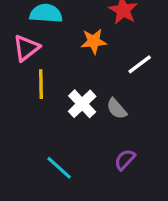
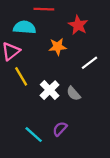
yellow line: (41, 84) -> (21, 76), turned -30
purple semicircle: (125, 160) -> (60, 129), moved

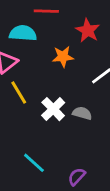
gray semicircle: (74, 93) -> (82, 113), turned 147
purple semicircle: (60, 129) -> (77, 177), moved

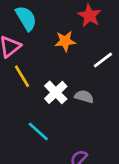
cyan semicircle: (23, 33) -> (26, 18), turned 55
cyan line: (34, 163) -> (38, 132), moved

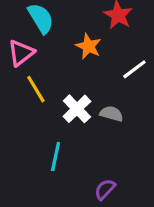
orange star: (65, 41) -> (88, 46), turned 30
cyan line: (38, 132) -> (56, 156), turned 60

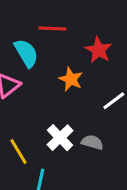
yellow line: (36, 89) -> (19, 151), moved

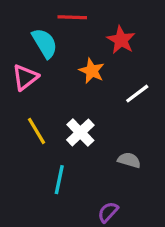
gray semicircle: (92, 142) -> (129, 160), moved
yellow line: (19, 151) -> (37, 131), moved

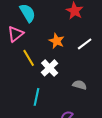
orange star: (92, 71) -> (57, 41), moved
yellow line: (37, 131) -> (29, 58), moved

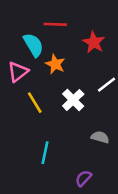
orange star: (57, 41) -> (55, 64), moved
white cross: (50, 68) -> (73, 100), moved

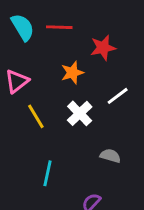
red star: (94, 42) -> (103, 48), turned 30
cyan semicircle: (33, 45) -> (23, 27), moved
orange star: (55, 64) -> (72, 73), moved, turned 30

